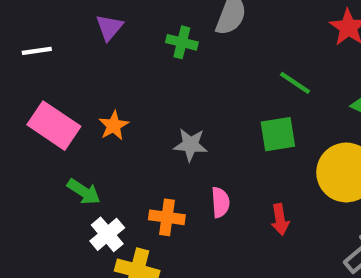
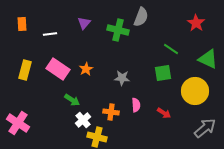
green cross: (182, 42) -> (118, 30), size x1.5
red arrow: (280, 219) -> (164, 113), turned -48

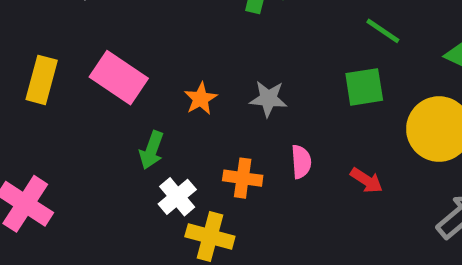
orange star: (86, 69) -> (201, 99), moved
green arrow: (72, 100) -> (152, 150), turned 77

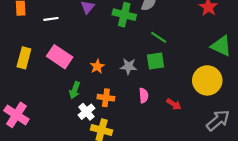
green line: (383, 31) -> (159, 37), moved
green square: (364, 87) -> (155, 61), moved
orange cross: (243, 178) -> (106, 98), moved

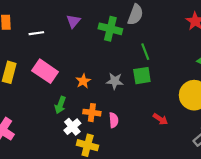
green line: (159, 37) -> (145, 52), turned 35
pink semicircle: (144, 96) -> (114, 120), moved

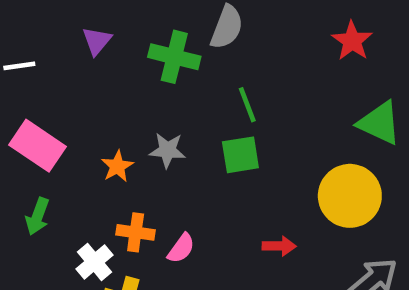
gray star: (115, 81) -> (167, 150), moved
green arrow: (60, 105) -> (38, 216), moved
red arrow: (160, 119) -> (279, 246), turned -32
pink semicircle: (114, 120) -> (181, 248), turned 40

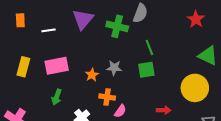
purple triangle: (97, 41) -> (83, 19), size x1.6
pink rectangle: (38, 146) -> (57, 66), turned -45
orange cross: (136, 232) -> (107, 97), moved

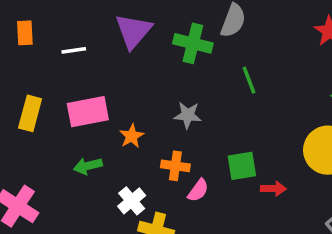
green square: (146, 70) -> (242, 166), moved
orange star: (92, 75) -> (132, 136), moved
green arrow: (57, 97) -> (88, 166), turned 56

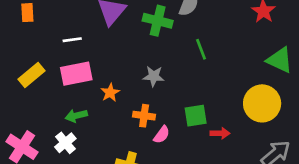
white line: (74, 50) -> (72, 40), moved
yellow rectangle: (30, 113) -> (32, 75), turned 35
white cross: (132, 201) -> (65, 143), moved

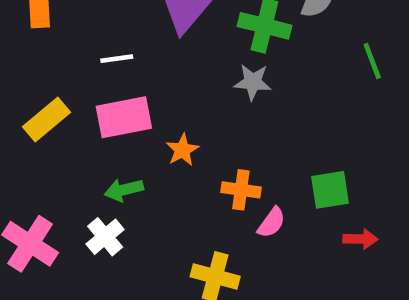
green line: (201, 49) -> (372, 61), moved
gray star: (154, 76) -> (253, 82), moved
red arrow: (220, 133) -> (360, 239), moved

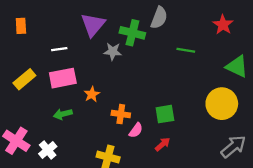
green line: (372, 61) -> (186, 50), turned -60
gray star: (253, 82) -> (113, 51), moved
white cross: (105, 237) -> (48, 150), moved
red arrow: (360, 239) -> (163, 144), moved, turned -42

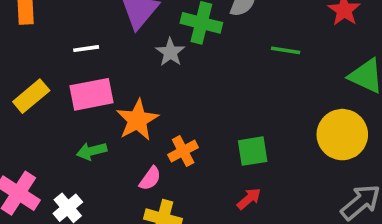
gray star: (113, 51) -> (170, 52), turned 30
orange star: (92, 94) -> (137, 120), size x1.6
orange cross: (121, 114) -> (183, 151), turned -36
pink semicircle: (136, 130) -> (150, 178), moved

